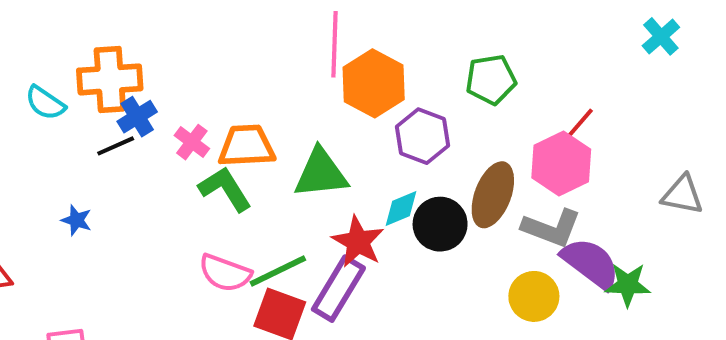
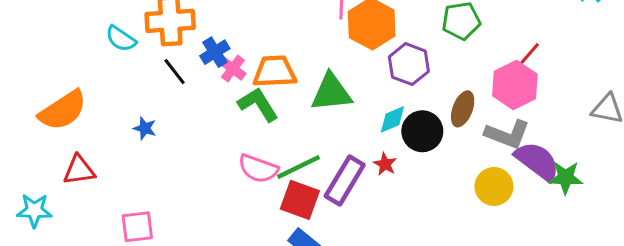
blue cross: (137, 117) -> (215, 52), moved
black line: (116, 146) -> (175, 72), turned 76
brown ellipse: (493, 195) -> (463, 109), size x0.7
red star: (358, 242) -> (385, 164), moved, size x0.6

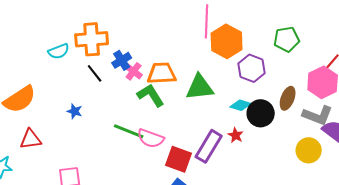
cyan semicircle: (121, 39) -> (59, 51), turned -55
cyan diamond: (392, 119) -> (241, 105), turned 40
green line: (298, 167) -> (129, 131), moved, turned 48

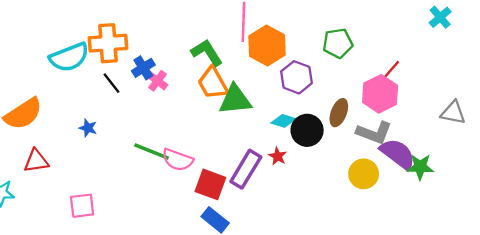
cyan semicircle: (59, 51) -> (69, 57), size x1.6
orange trapezoid: (162, 73) -> (213, 83), moved, turned -116
green L-shape: (151, 95) -> (207, 53), moved

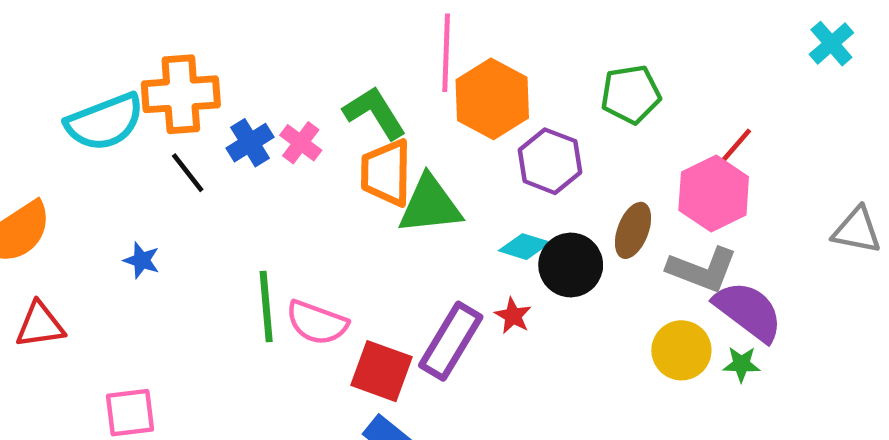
pink cross: (157, 81) -> (301, 143), moved
orange trapezoid: (213, 83) -> (386, 173), turned 30
green line: (152, 152) -> (266, 307), turned 63
green star: (420, 167) -> (741, 364), moved, size x0.7

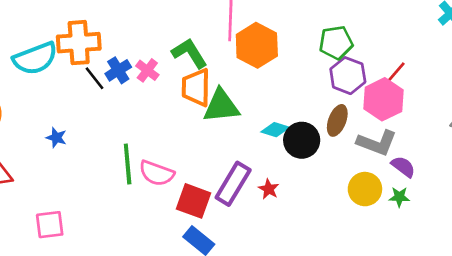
purple hexagon: (550, 161) -> (348, 76), moved
black line: (188, 173) -> (95, 78), moved
purple semicircle: (748, 311) -> (403, 167), size x0.6
red star: (513, 316) -> (269, 189), moved

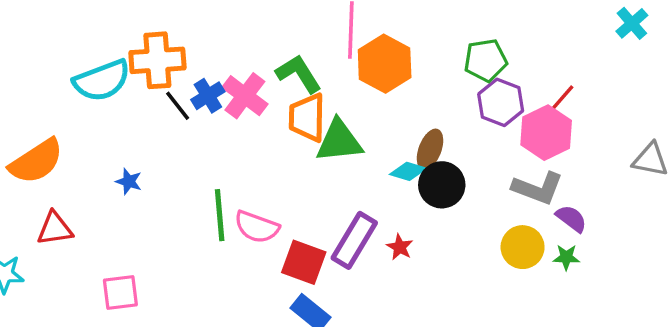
pink cross: (147, 70) -> (245, 96), size x1.5
brown ellipse: (337, 120) -> (430, 149), moved

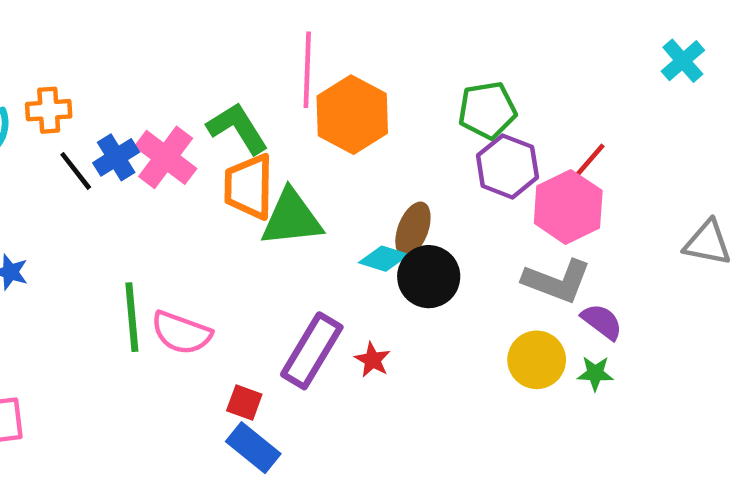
orange cross: (157, 60) -> (49, 110), size x0.6
red square: (304, 262) -> (244, 403), moved, size x0.6

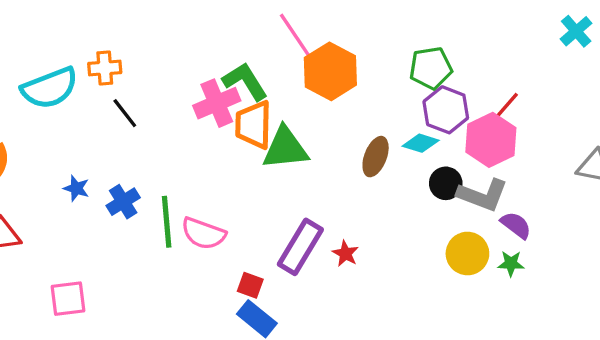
pink line: (307, 70) -> (297, 38), turned -36
blue cross: (116, 157) -> (123, 202), moved
pink cross: (166, 157) -> (217, 103), moved, turned 30
cyan diamond: (384, 259) -> (421, 143), moved
black circle: (429, 277) -> (446, 183), moved, size x0.7

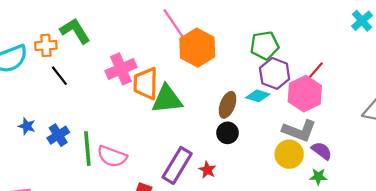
green L-shape: (245, 81) -> (75, 31), moved
black circle: (446, 183) -> (228, 133), moved
yellow circle: (467, 254) -> (289, 154), moved

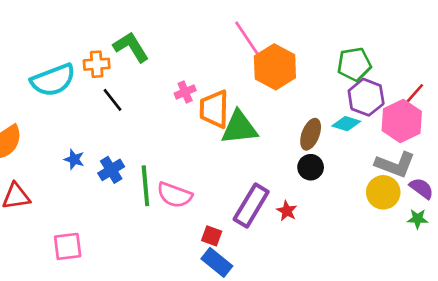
pink cross: (121, 69) -> (185, 92), size x0.6

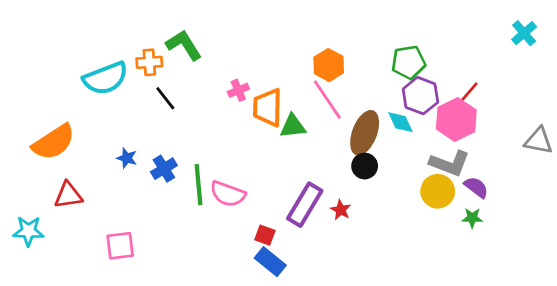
pink line: (249, 40) -> (327, 100), moved
orange hexagon: (275, 67) -> (329, 65), size x0.7
cyan diamond: (346, 124) -> (400, 122), turned 48
green triangle: (239, 128) -> (293, 126), size x0.7
brown ellipse: (311, 134) -> (365, 133), size x1.4

